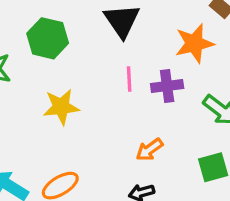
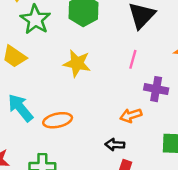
purple cross: (167, 86) -> (156, 89), moved

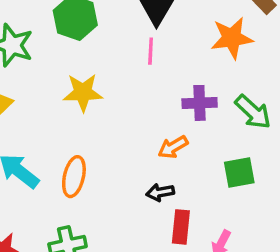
pink line: (133, 59) -> (151, 51), moved
orange ellipse: (58, 120) -> (74, 177), turned -52

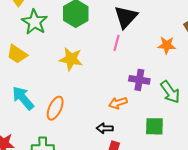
orange star: (232, 38) -> (167, 45), size x0.7

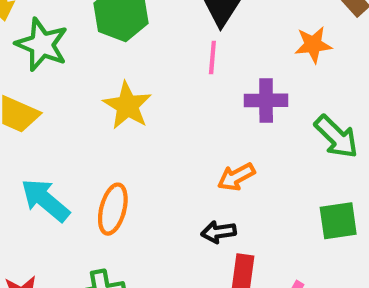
yellow star: (71, 59) -> (127, 106), turned 30
purple cross: (139, 80) -> (266, 100), moved
green square: (154, 126) -> (338, 221), moved

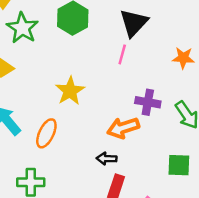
purple cross: (266, 100) -> (148, 102), moved
yellow star: (127, 106) -> (70, 91), moved
orange arrow: (236, 177) -> (123, 128), size x1.4

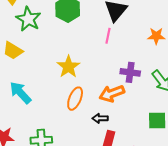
orange ellipse: (46, 133) -> (75, 99), moved

